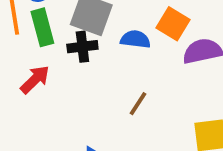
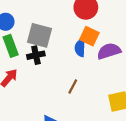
blue semicircle: (135, 39) -> (80, 48), moved, turned -90

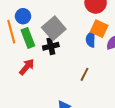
gray square: (39, 35) -> (54, 28), turned 35

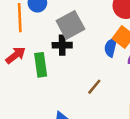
green rectangle: (28, 38) -> (41, 65), moved
red arrow: (27, 67) -> (16, 55), moved

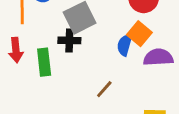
red arrow: (16, 55) -> (16, 50), turned 120

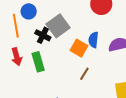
orange square: (139, 34) -> (79, 48), moved
black cross: (69, 40) -> (43, 35), moved, turned 35

